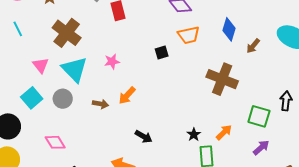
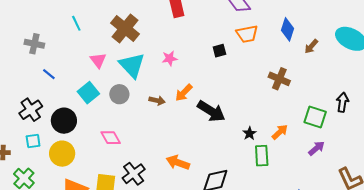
brown cross: (222, 79) -> (279, 79), size x0.7
black arrow: (144, 137) -> (211, 111), moved, size x1.6

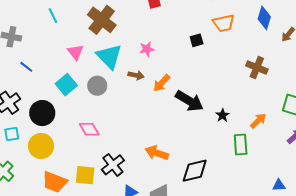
brown arrow: (157, 100) -> (136, 75), moved
black star: (250, 133) -> (223, 115), moved

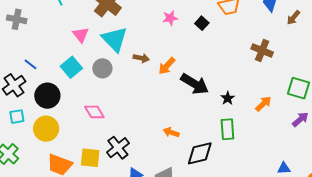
black square: (197, 40) -> (202, 23), turned -32
pink star: (147, 49) -> (170, 18), moved
blue line: (26, 67) -> (31, 64), moved
green rectangle: (241, 145) -> (227, 129), moved
orange arrow: (157, 153) -> (171, 132), moved, size x0.7

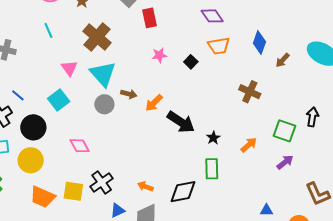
gray circle: (102, 68) -> (104, 104), moved
orange arrow: (171, 132) -> (145, 186), moved

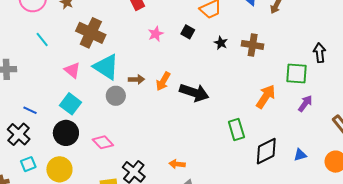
black circle: (33, 127) -> (66, 133), moved
black star: (213, 138) -> (221, 43), moved
orange arrow: (249, 145) -> (266, 97), size x1.4
black diamond: (183, 192) -> (266, 151), moved

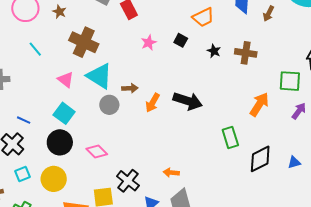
orange arrow: (163, 81) -> (153, 103), moved

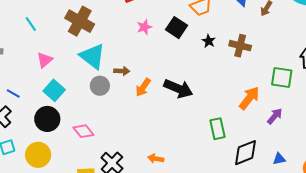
black square: (181, 40) -> (177, 28), size x1.5
pink triangle: (66, 80) -> (45, 60), moved, turned 36
purple arrow: (299, 111) -> (275, 116), moved

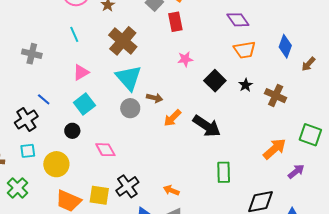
black square: (177, 28) -> (215, 81), moved
black circle: (47, 119) -> (72, 131), size x0.6
green rectangle: (218, 129) -> (224, 172), moved

